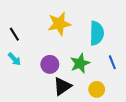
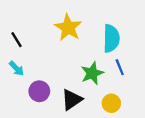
yellow star: (59, 24) -> (68, 28), turned -30
blue line: (112, 62) -> (120, 67), moved
purple circle: (50, 64) -> (39, 91), moved

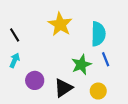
cyan arrow: (16, 68) -> (15, 60), turned -112

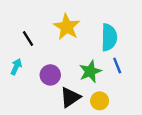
black line: (15, 35) -> (28, 39), moved
purple circle: (35, 80) -> (50, 75), moved
yellow circle: (98, 91) -> (100, 101), moved

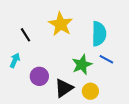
blue line: (117, 66) -> (106, 59), turned -40
purple circle: (50, 75) -> (39, 76), moved

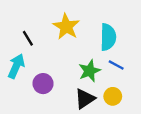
cyan arrow: (15, 60) -> (16, 66), size x1.5
black triangle: (64, 88) -> (85, 99), moved
yellow circle: (90, 91) -> (113, 96), moved

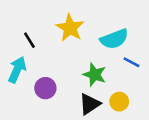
cyan semicircle: (108, 37) -> (114, 39), turned 68
blue line: (116, 65) -> (131, 62), moved
green star: (89, 71) -> (95, 75), turned -30

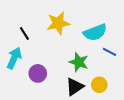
yellow star: (70, 28) -> (58, 23), turned 30

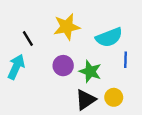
blue line: (110, 52) -> (126, 60), turned 64
purple circle: (38, 73) -> (63, 66), moved

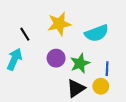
blue line: (126, 60) -> (107, 69), moved
green star: (90, 71) -> (80, 63), turned 30

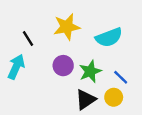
blue line: (107, 69) -> (121, 77), turned -48

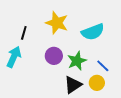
yellow star: (67, 27) -> (57, 23), turned 30
black line: (28, 39) -> (24, 33), turned 48

